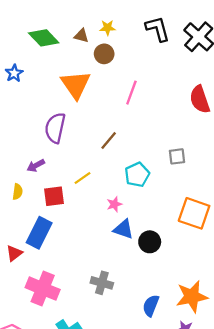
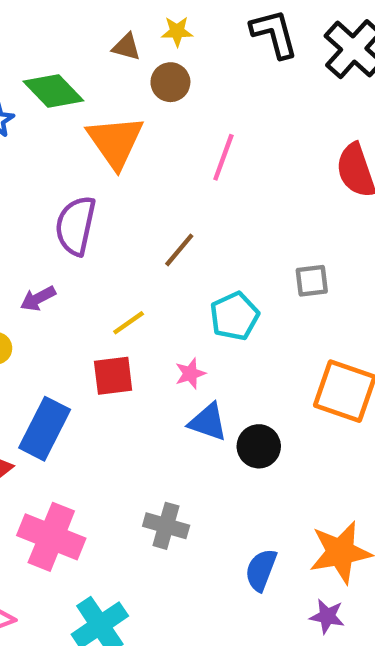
green diamond: (44, 38) -> (53, 91), moved
red square: (54, 196) -> (113, 376), moved

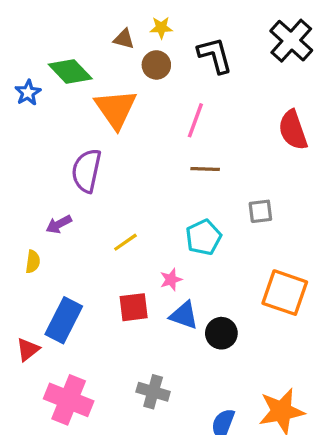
black L-shape: (274, 34) -> (215, 55), moved
brown line: (179, 250) -> (205, 169), moved, turned 52
red square: (113, 376) -> (134, 307), moved

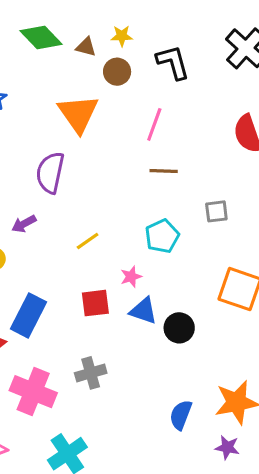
green diamond: (70, 71) -> (41, 37), moved
gray cross: (153, 392) -> (91, 373), moved, turned -32

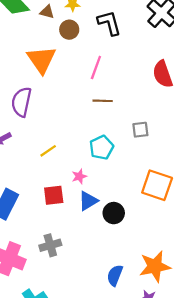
blue triangle: (143, 311) -> (88, 201), turned -50

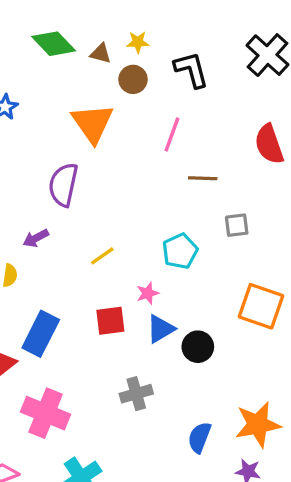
brown line: (103, 101) -> (203, 178), moved
gray cross: (50, 245) -> (136, 394), moved

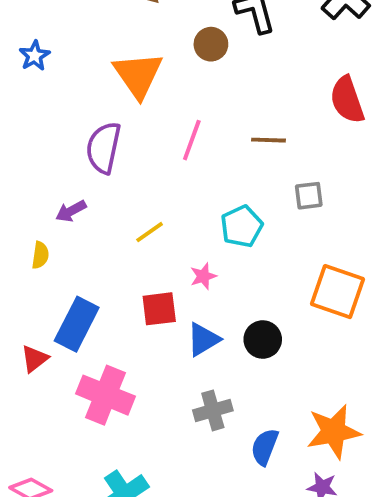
brown circle: (133, 79) -> (211, 44), moved
pink line: (172, 134) -> (192, 140), moved
blue triangle: (161, 329) -> (203, 339), moved
gray cross: (136, 394) -> (213, 410), moved
pink cross: (46, 413) -> (105, 395), moved

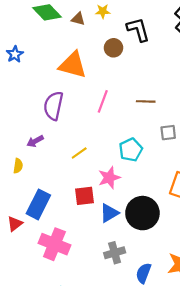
orange triangle: (138, 75) -> (73, 65), turned -40
pink star: (203, 276) -> (109, 178), size x1.5
black circle: (263, 339) -> (142, 213), size x1.6

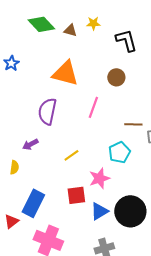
brown circle: (113, 48) -> (116, 77), moved
brown line: (146, 101) -> (133, 124), moved

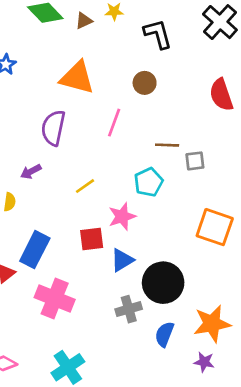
brown triangle: (70, 30) -> (84, 21), turned -40
black circle: (130, 211) -> (163, 283), moved

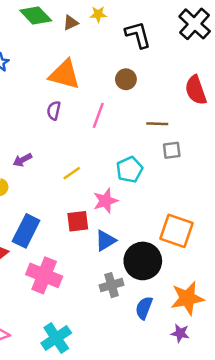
purple semicircle: (53, 128) -> (54, 111), moved, size x0.6
brown line: (167, 145) -> (157, 124), moved
orange square: (215, 227) -> (176, 231), moved

